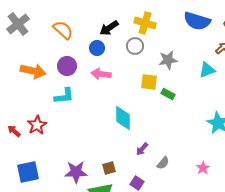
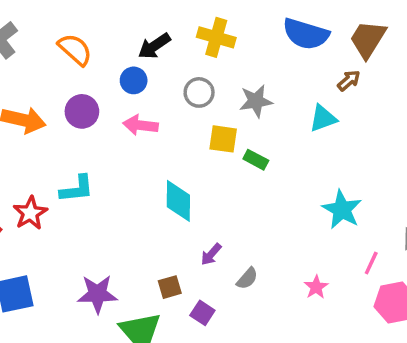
gray circle: (135, 46) -> (199, 92), moved
cyan L-shape: (64, 96) -> (77, 189), moved
brown square: (109, 168) -> (170, 287), moved

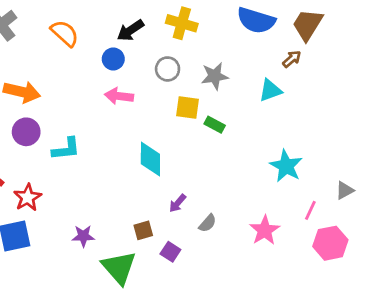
purple circle: (82, 111) -> (26, 132), moved
red star: (30, 213) -> (28, 197), moved
pink star: (316, 287) -> (265, 230), size x1.5
purple star: (97, 294) -> (83, 236), size x0.7

